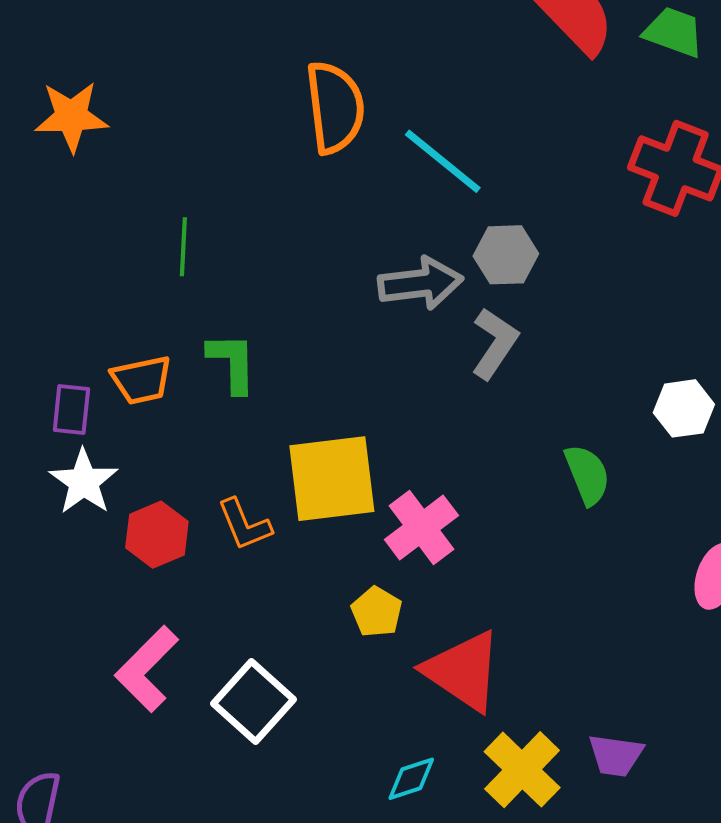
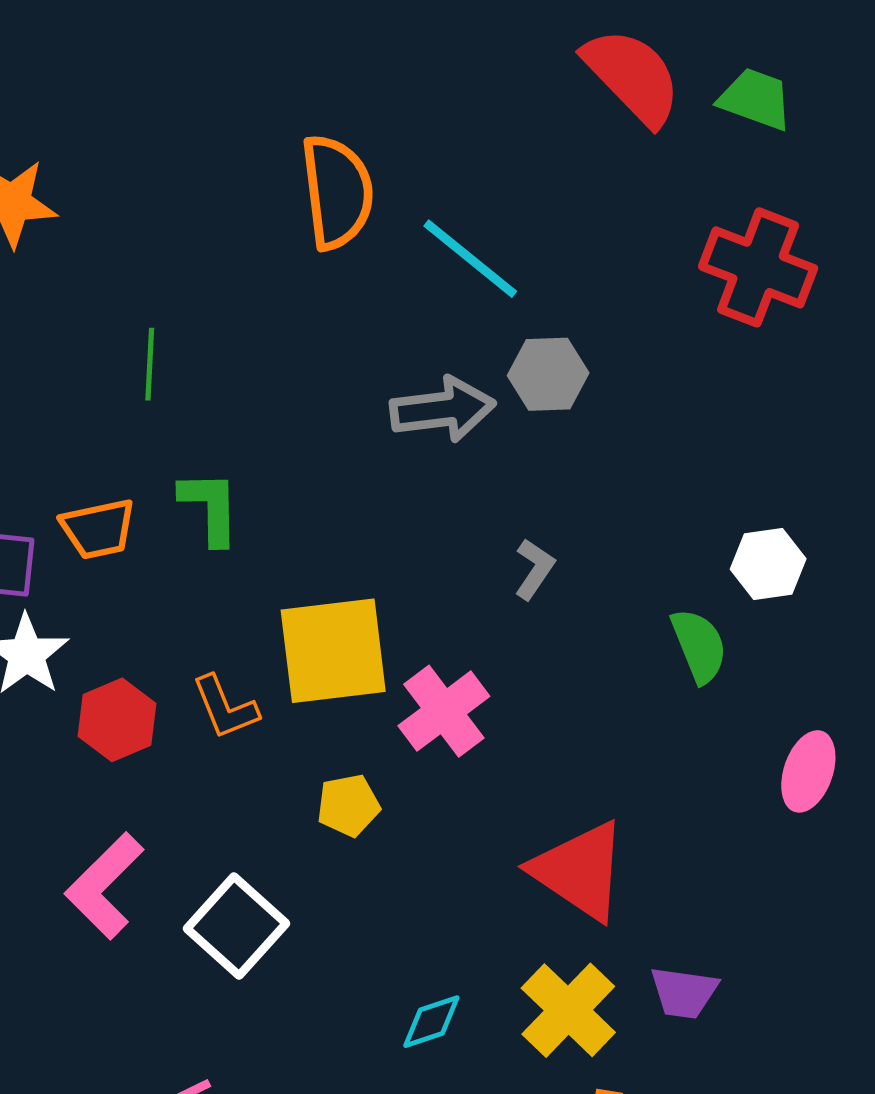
gray L-shape: (495, 343) -> (534, 569), moved, size x0.7
green semicircle: (587, 475) -> (699, 646), moved
yellow pentagon: (377, 612) -> (348, 805), moved, turned 30
red triangle: (463, 671) -> (580, 871), moved

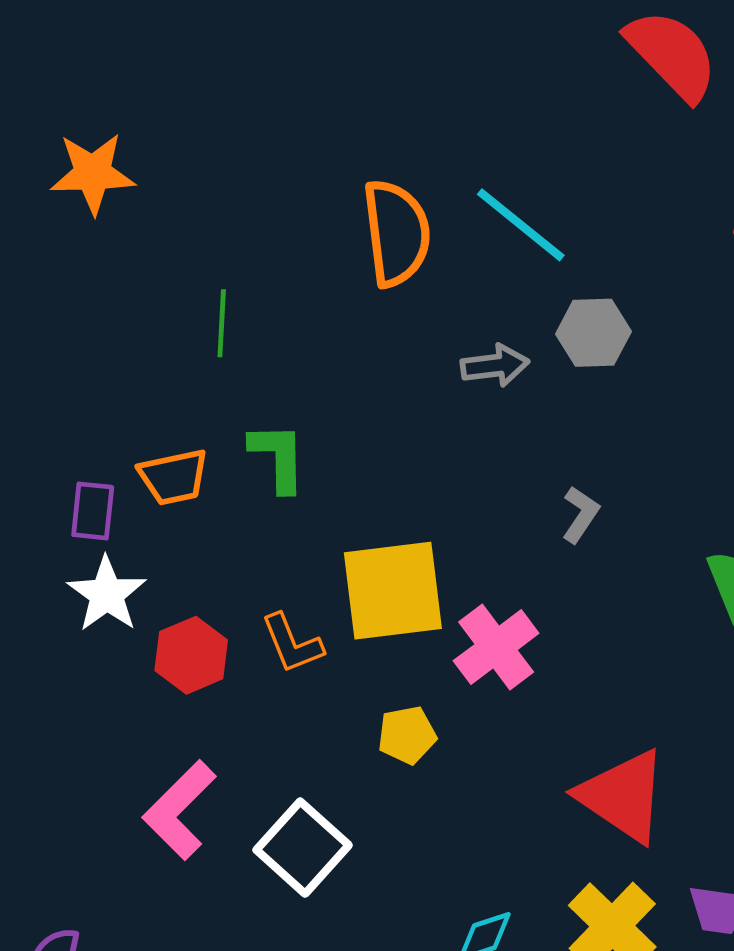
orange semicircle: (337, 192) -> (396, 233), moved
gray arrow: (443, 409) -> (495, 366), size x0.7

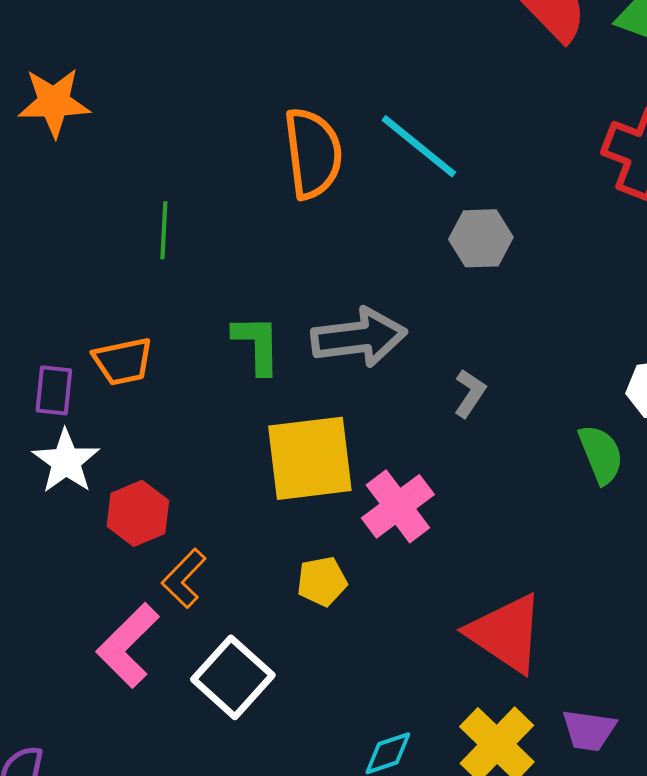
gray arrow: (495, 366) -> (359, 337), moved, size x1.6
green L-shape: (278, 457) -> (257, 344), moved
orange L-shape: (292, 644) -> (184, 578), moved, turned 66

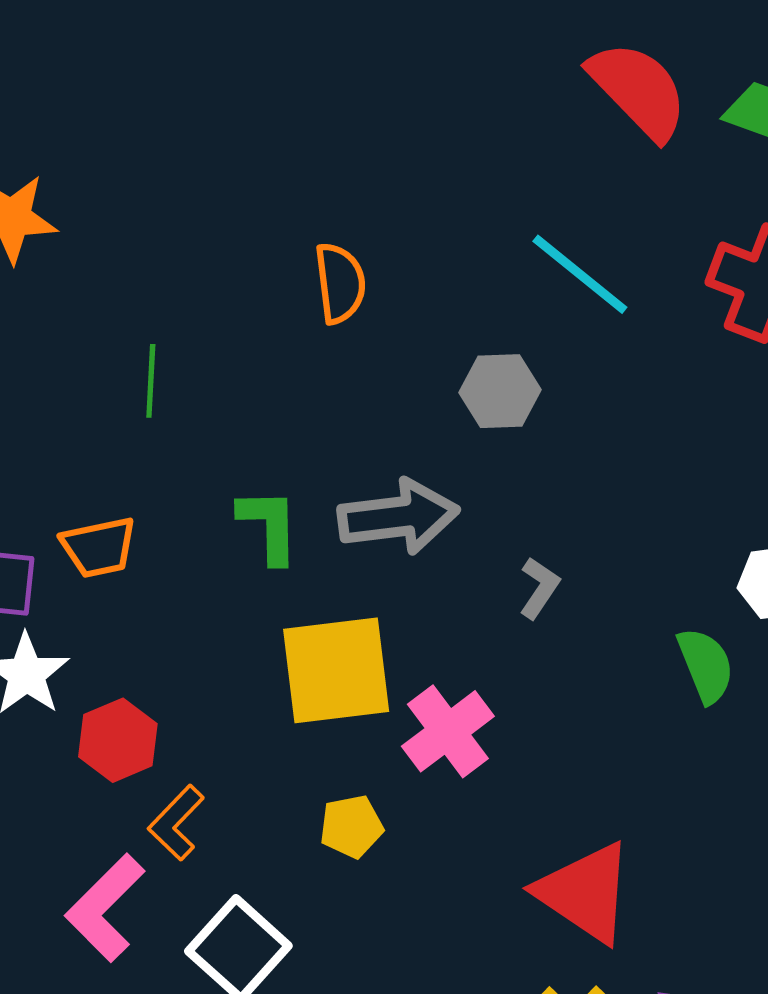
cyan line: (419, 146) -> (580, 274), moved
orange semicircle: (313, 153) -> (340, 283), size x0.7
gray hexagon: (481, 238) -> (500, 391), moved

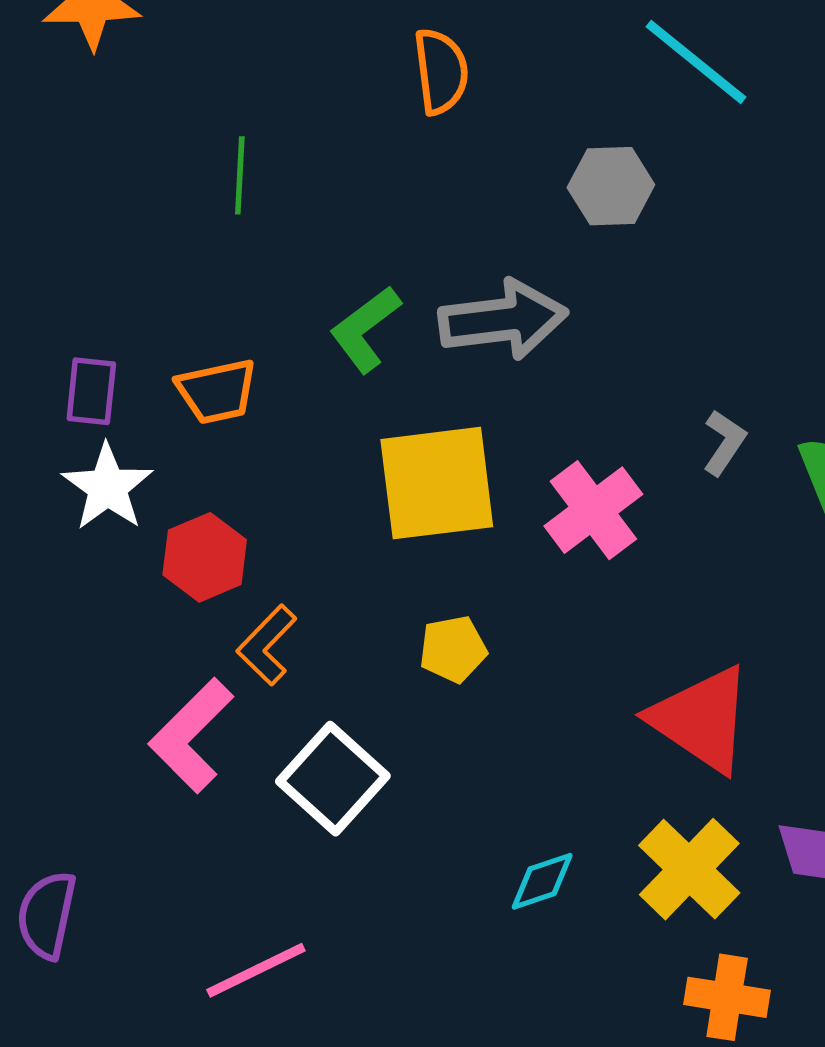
green L-shape: (269, 526) -> (365, 329), turned -126
orange trapezoid: (99, 547) -> (217, 391), moved
gray L-shape: (539, 588) -> (724, 443), moved
pink cross: (448, 731) -> (593, 510), moved

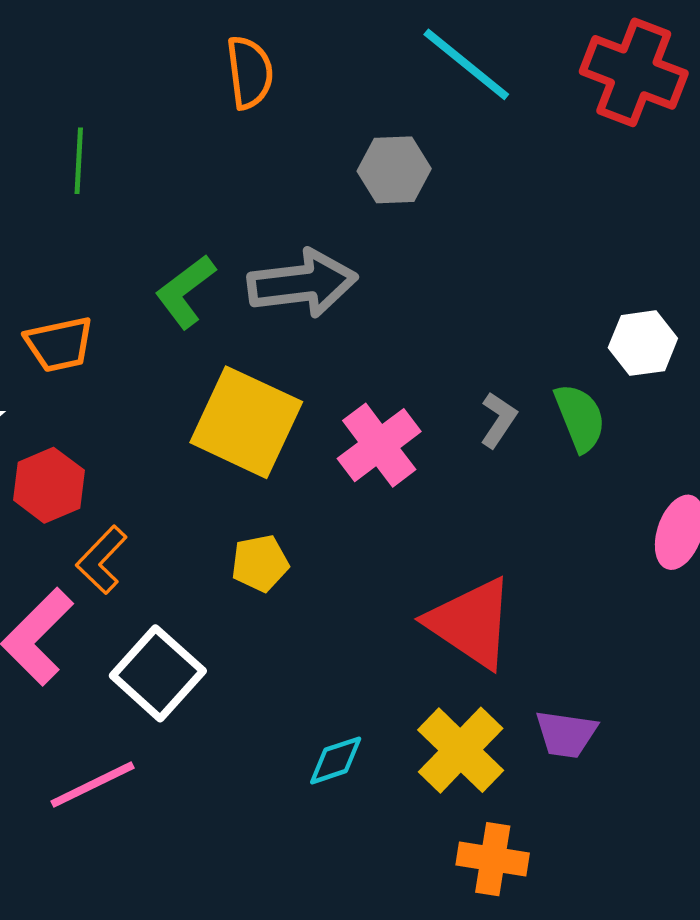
gray L-shape: (724, 443) -> (498, 420), moved
yellow square: (437, 483) -> (246, 422), turned 32
pink line: (256, 970) -> (92, 785), moved

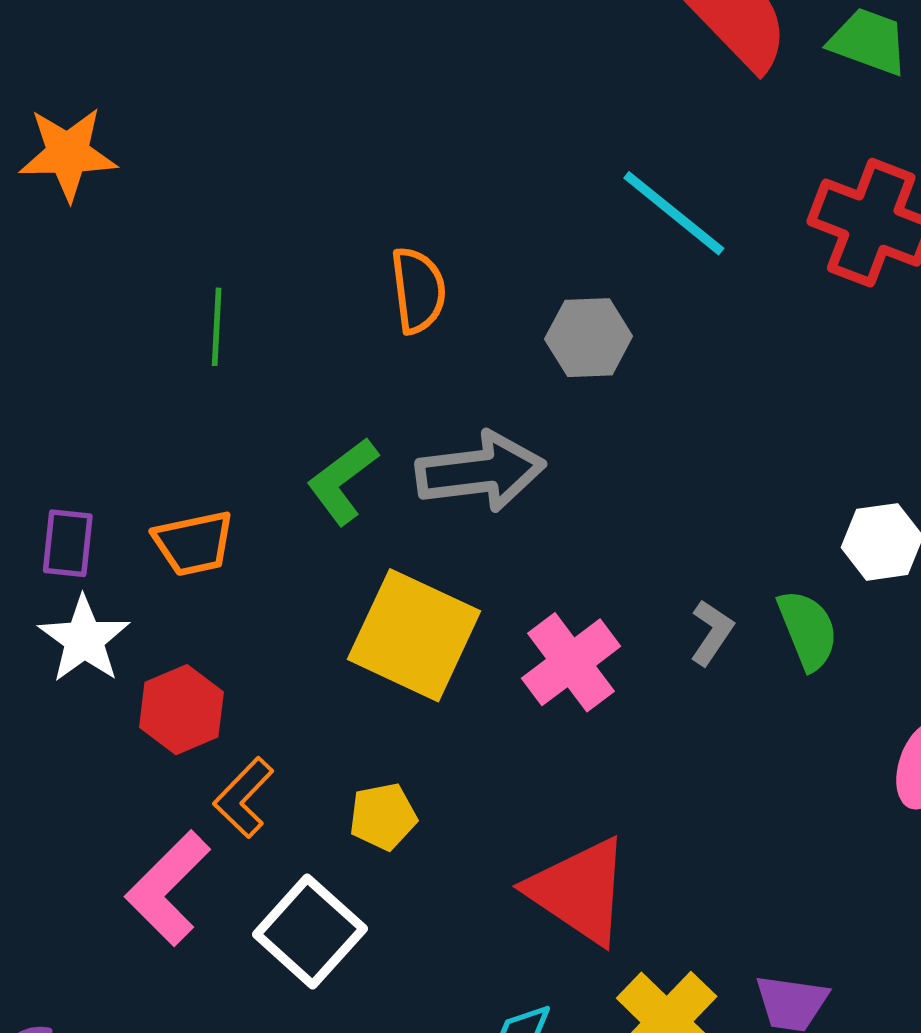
orange semicircle: (250, 72) -> (418, 290), moved
yellow pentagon: (260, 563) -> (383, 816), moved
red triangle: (471, 623) -> (579, 891), moved

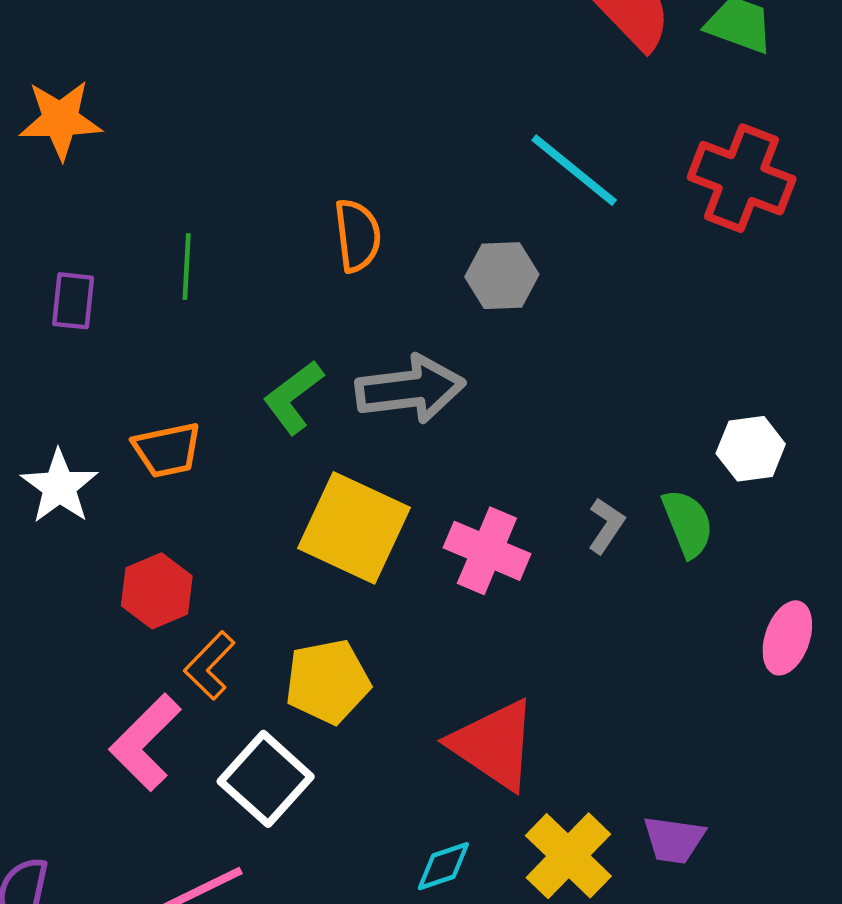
purple rectangle: (68, 543) -> (73, 301), moved
white star: (84, 639) -> (59, 487), moved
pink cross: (571, 662) -> (487, 551), turned -30
yellow pentagon: (383, 816) -> (328, 682), size x1.5

